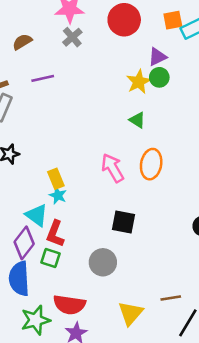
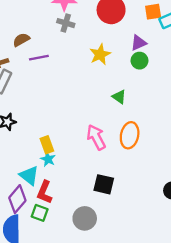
gray cross: (72, 37) -> (66, 23), turned -35
brown semicircle: (22, 42) -> (21, 40), moved
yellow star: (139, 82) -> (100, 54), moved

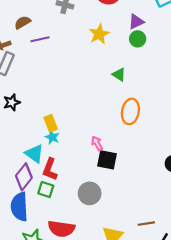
pink arrow: (96, 137) -> (97, 143), moved, size x0.6

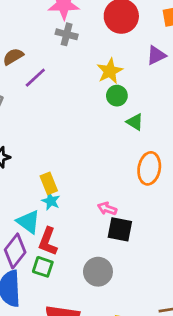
purple line: (40, 39) -> (35, 78), turned -30
green circle: (138, 39) -> (117, 96), moved
pink arrow: (97, 143) -> (107, 209), turned -40

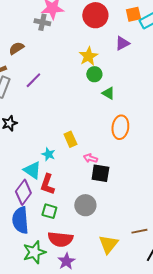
gray cross: (67, 34) -> (42, 22), moved
purple line: (35, 78) -> (33, 80), moved
yellow rectangle: (49, 183) -> (70, 139), moved
green square: (43, 267) -> (49, 211), moved

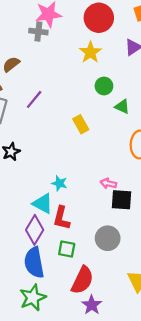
yellow star: (88, 56) -> (90, 52), moved
yellow rectangle: (70, 139) -> (81, 124), moved
red semicircle: (60, 239) -> (82, 280), turned -65
green star: (34, 252) -> (33, 298), moved

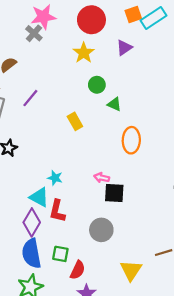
gray cross: (38, 32) -> (34, 33), turned 35
green square: (67, 249) -> (60, 254), moved
red semicircle: (82, 280) -> (78, 270), size x0.7

